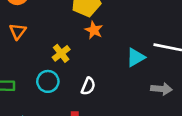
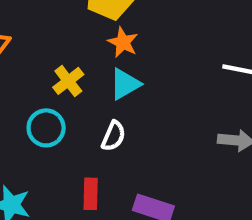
cyan triangle: (136, 57) -> (125, 84), moved

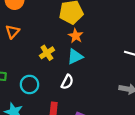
cyan circle: (46, 128) -> (29, 85), moved

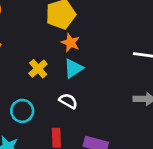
white semicircle: (67, 82) -> (68, 101), turned -80

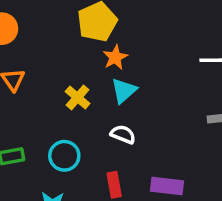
orange star: (70, 43) -> (115, 57), turned 30

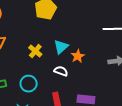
orange star: (115, 57) -> (78, 56), moved

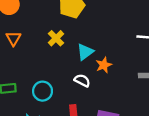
yellow cross: (35, 51) -> (56, 38), moved

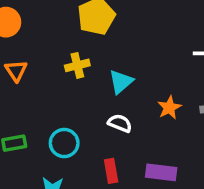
yellow cross: (56, 38) -> (77, 65), turned 35
orange star: (104, 65) -> (169, 108), moved

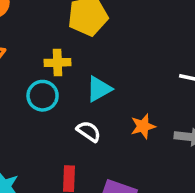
cyan circle: (64, 143) -> (43, 96), moved

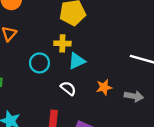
yellow cross: (58, 63) -> (62, 43), moved

